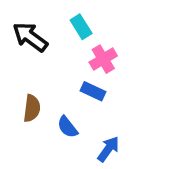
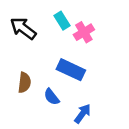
pink cross: (103, 59) -> (84, 32), moved
blue rectangle: (93, 91) -> (71, 70), size x1.5

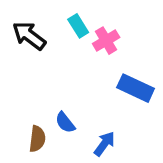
blue rectangle: (71, 70) -> (136, 88), moved
brown semicircle: (24, 83) -> (37, 139), moved

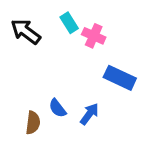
pink cross: (106, 41) -> (94, 36), turned -35
blue arrow: (104, 144) -> (89, 114), moved

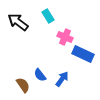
pink cross: (94, 36) -> (65, 37), moved
brown semicircle: (33, 123) -> (23, 85), turned -42

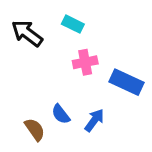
cyan rectangle: (48, 16) -> (73, 24), turned -32
pink cross: (65, 37) -> (85, 62), moved, turned -35

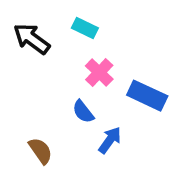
pink cross: (85, 62) -> (99, 72), turned -35
blue semicircle: (61, 114) -> (83, 112), moved

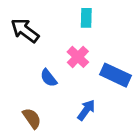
cyan rectangle: (85, 28) -> (86, 18), moved, turned 66
blue semicircle: (83, 112) -> (49, 78), moved

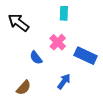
brown semicircle: (32, 118) -> (24, 88), turned 77

